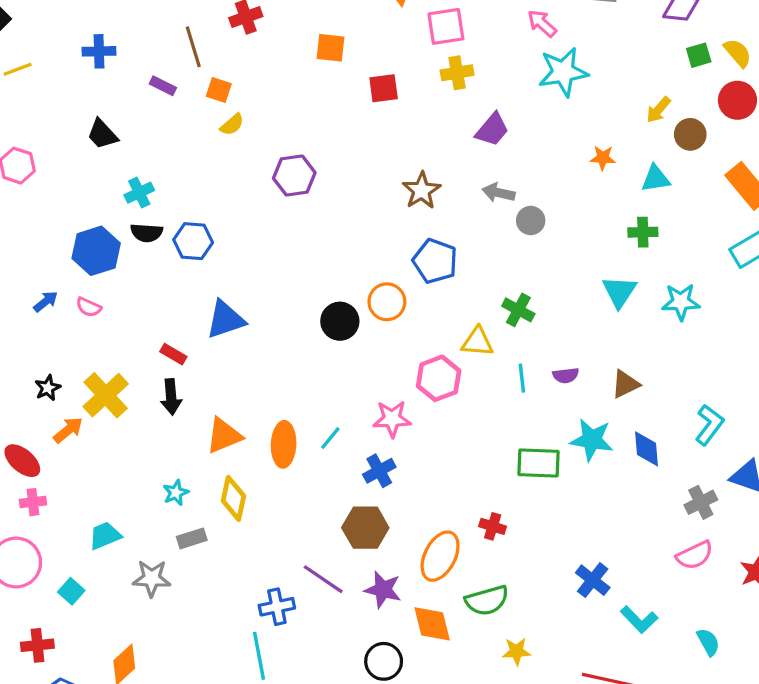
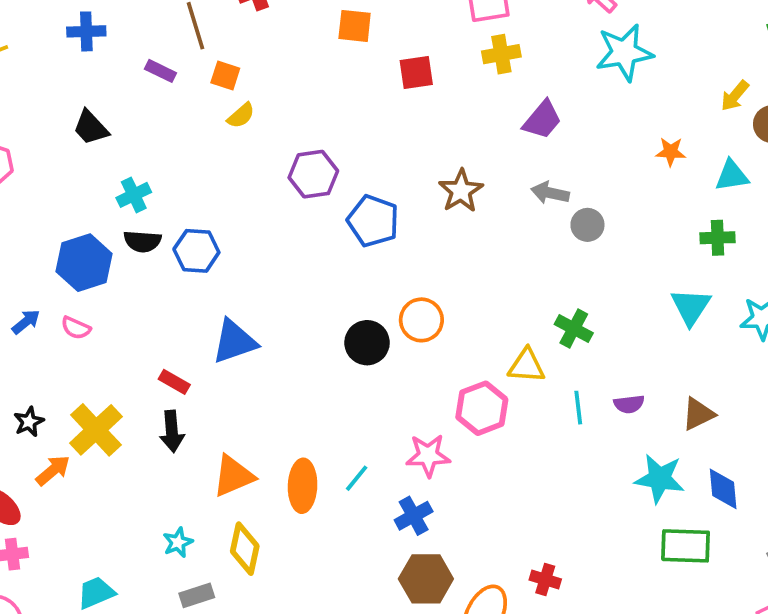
blue pentagon: (435, 261) -> (373, 221), moved
green rectangle: (539, 463) -> (686, 546), moved
brown hexagon: (365, 528) -> (426, 579), moved

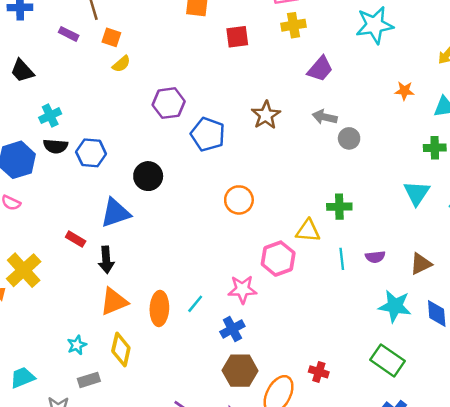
green cross: (574, 329) -> (339, 207), turned -30
black circle: (367, 343) -> (148, 176), moved
black arrow: (172, 431) -> (106, 260), moved
green rectangle: (686, 546) -> (388, 360), moved, turned 32

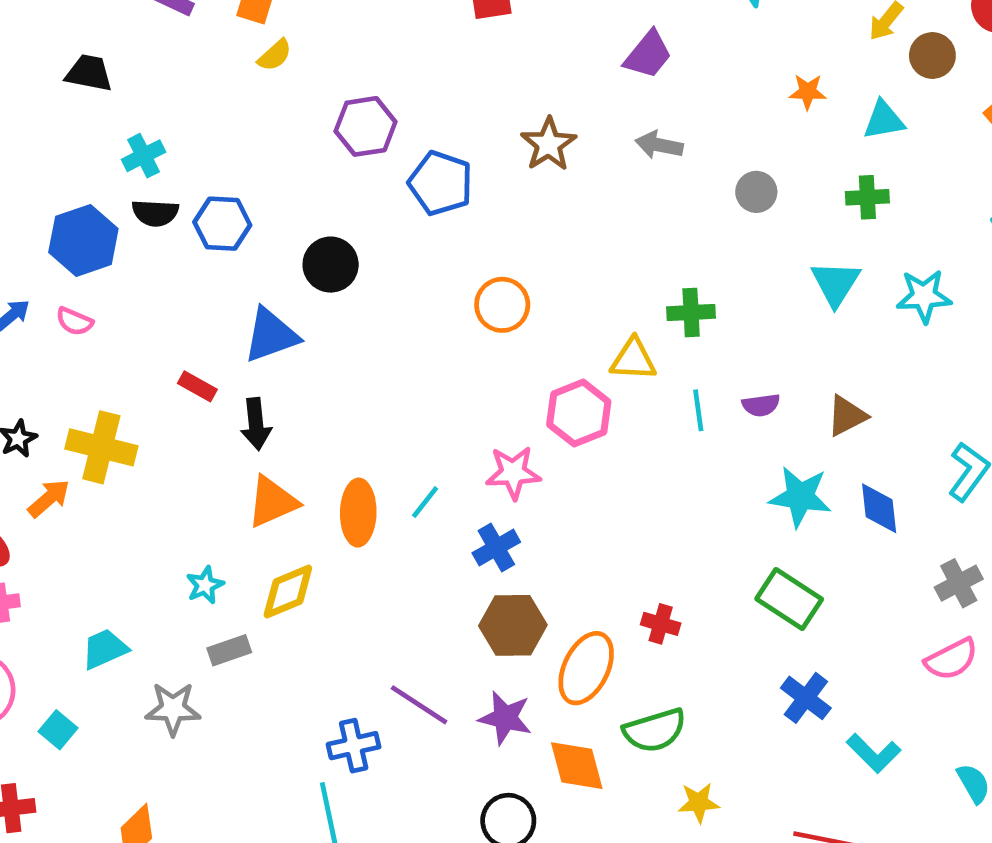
black trapezoid: (22, 71) -> (89, 73), turned 145
gray circle: (349, 138) -> (756, 192), moved
yellow cross: (24, 270) -> (101, 447), turned -32
yellow diamond: (121, 350) -> (288, 592), turned 56

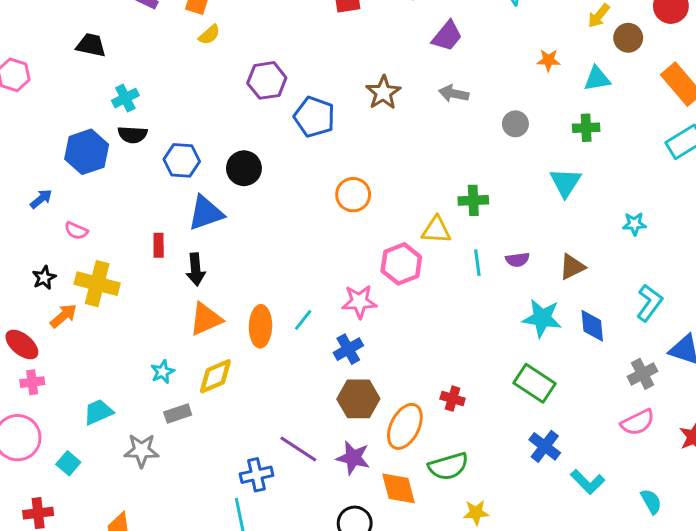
blue hexagon: (222, 224) -> (182, 160), moved
cyan star: (924, 296) -> (634, 224), moved, size x0.7
pink semicircle: (74, 321) -> (76, 231), moved
red rectangle: (197, 386) -> (159, 245), turned 60

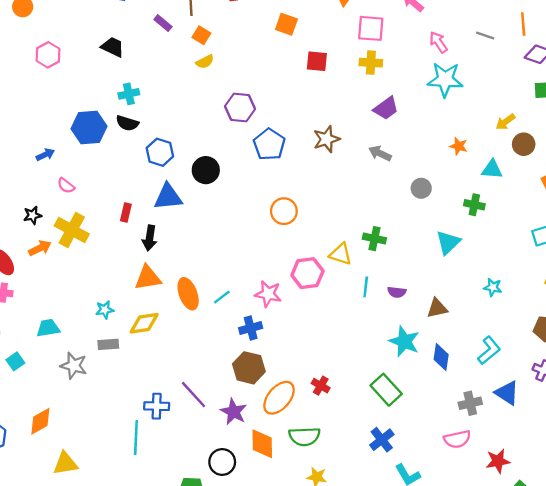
orange ellipse: (260, 326) -> (188, 294), turned -36

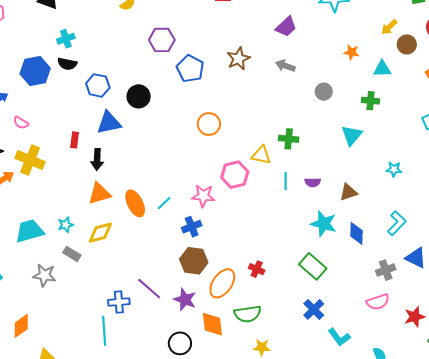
cyan trapezoid: (48, 328) -> (29, 231), moved, size x1.4
gray rectangle: (108, 344) -> (72, 254), turned 42

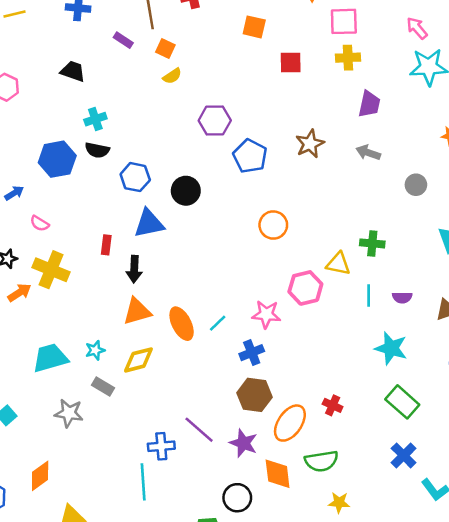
purple trapezoid: (286, 27) -> (369, 104), turned -35
cyan star: (324, 224) -> (391, 348), moved

